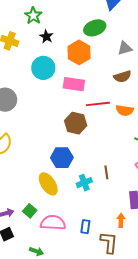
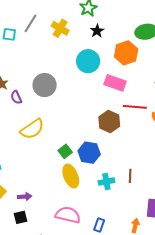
green square: (30, 211) -> (65, 151), moved

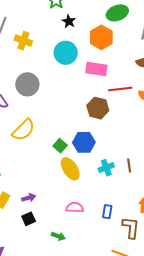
yellow cross: (60, 28) -> (23, 41), moved
brown line: (130, 176) -> (129, 165), moved
pink semicircle: (68, 215) -> (75, 208), size x0.7

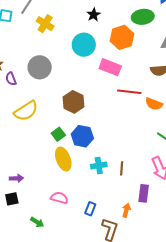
brown hexagon: (98, 108) -> (74, 102), moved

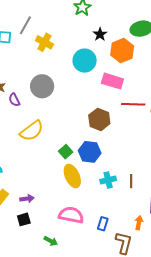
black star: (94, 15) -> (100, 34), moved
brown hexagon: (74, 102) -> (99, 119), moved
pink semicircle: (59, 198) -> (71, 215), size x1.4

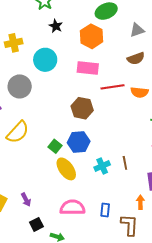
black star: (100, 34) -> (56, 26), moved
yellow cross: (44, 42) -> (14, 43), turned -30
cyan circle: (85, 61) -> (45, 60), moved
purple arrow: (27, 199) -> (26, 200), turned 80
black square: (24, 219) -> (36, 224), moved

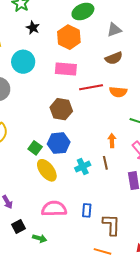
orange arrow: (140, 202) -> (112, 141), moved

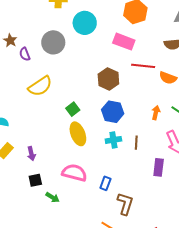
orange arrow: (112, 141) -> (156, 113), moved
blue hexagon: (59, 143) -> (113, 112), moved

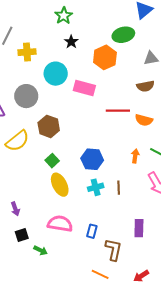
pink rectangle: (124, 42) -> (84, 88), moved
brown hexagon: (108, 79) -> (49, 126), moved
purple rectangle: (159, 167) -> (139, 228), moved

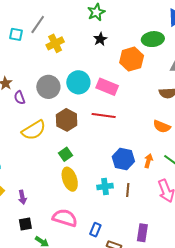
yellow cross: (27, 52) -> (55, 43), turned -30
cyan circle: (56, 74) -> (78, 82), moved
red line: (118, 111) -> (104, 116), moved
blue hexagon: (92, 159) -> (123, 159), moved

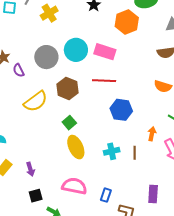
blue hexagon: (123, 159) -> (121, 110), moved
orange arrow: (148, 161) -> (152, 134), moved

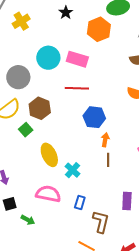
gray circle: (46, 57) -> (18, 77), moved
brown hexagon: (67, 88) -> (40, 108), moved
green square: (69, 123) -> (26, 130), moved
orange arrow: (152, 134) -> (105, 140), moved
cyan cross: (112, 151) -> (73, 170), moved, turned -35

